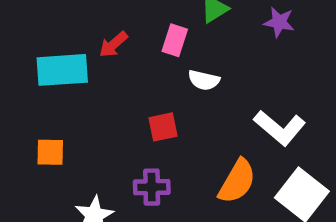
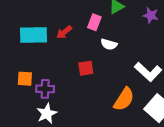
red arrow: (113, 44) -> (64, 32), moved
purple cross: (152, 187) -> (45, 89), moved

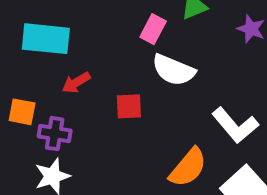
red arrow: (64, 32) -> (76, 83), moved
white semicircle: (109, 44) -> (173, 70), size x1.5

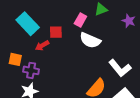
cyan rectangle: (46, 39) -> (28, 24), turned 40
red square: (129, 106) -> (56, 32), moved

